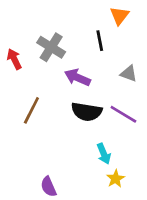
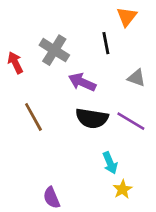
brown line: (31, 110) -> (33, 117), turned -56

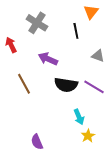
gray cross: (54, 50) -> (37, 23), moved
purple arrow: (82, 82) -> (48, 59), moved

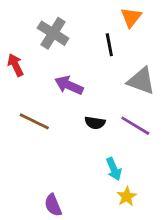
gray triangle: (98, 56) -> (141, 81), size x1.5
brown line: (24, 84) -> (34, 121), turned -35
black semicircle: (66, 85) -> (95, 123), size x0.6

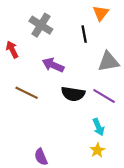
gray triangle: (141, 81) -> (108, 62), turned -30
black semicircle: (95, 123) -> (73, 94), size x1.5
cyan arrow: (114, 169) -> (99, 127), moved

